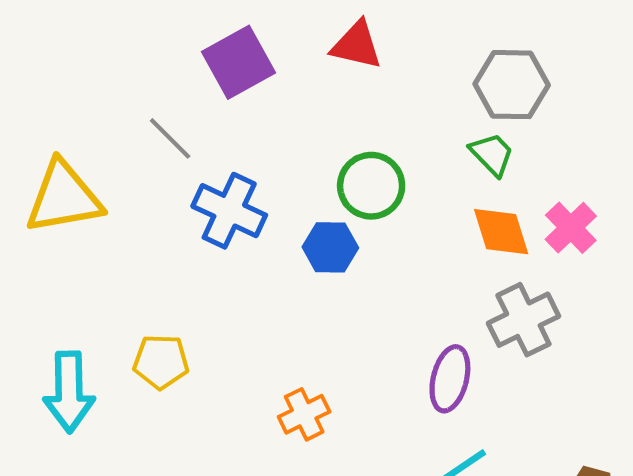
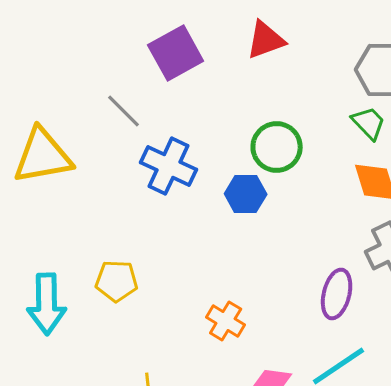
red triangle: (357, 45) -> (266, 40), turned -33
orange cross: (304, 414) -> (226, 321), turned -33

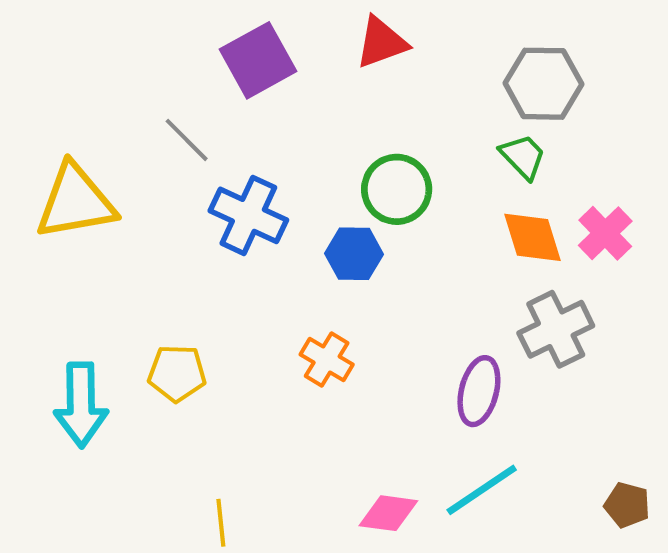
orange cross: (226, 321) -> (327, 359), moved

